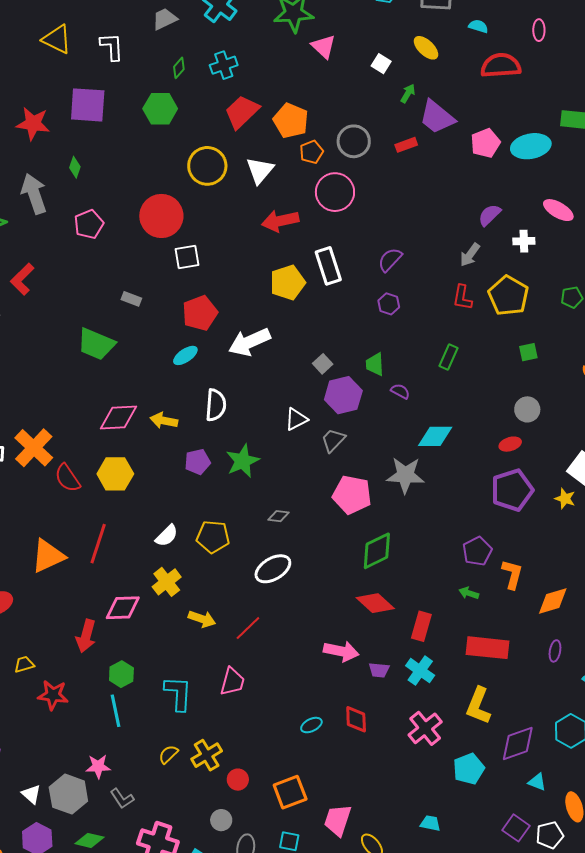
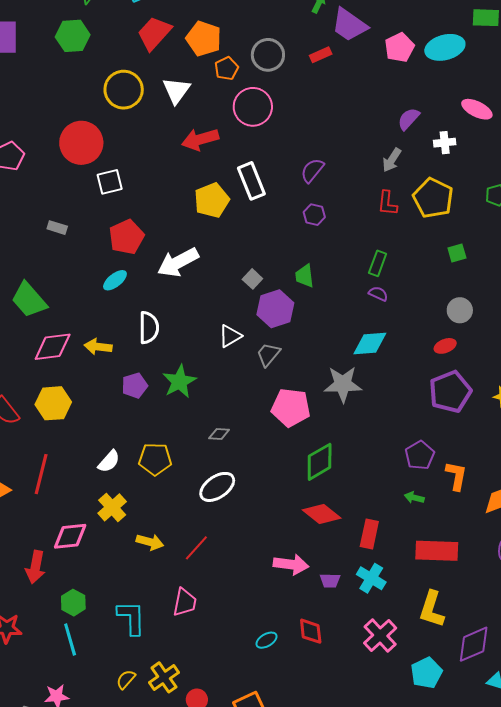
green trapezoid: (96, 344) -> (29, 300), moved, turned 30
purple semicircle: (400, 391) -> (378, 294), moved

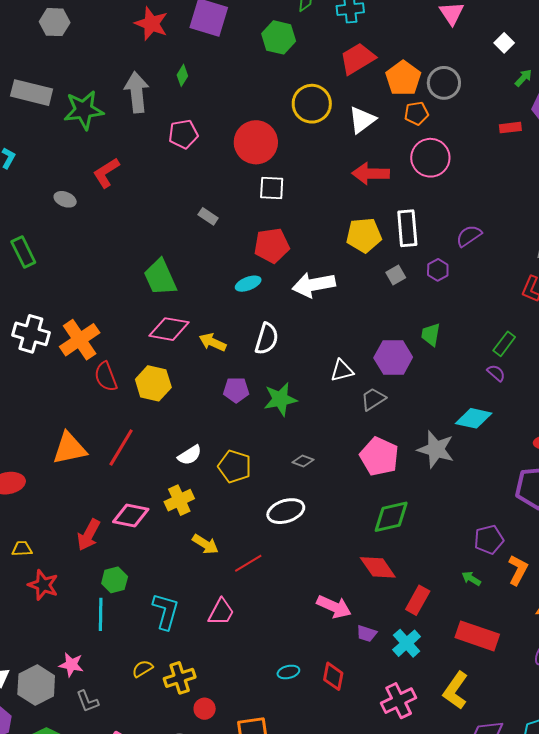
gray circle: (268, 55) -> (444, 83), moved
purple hexagon: (314, 215) -> (438, 270), moved
gray square: (252, 279) -> (396, 275), moved

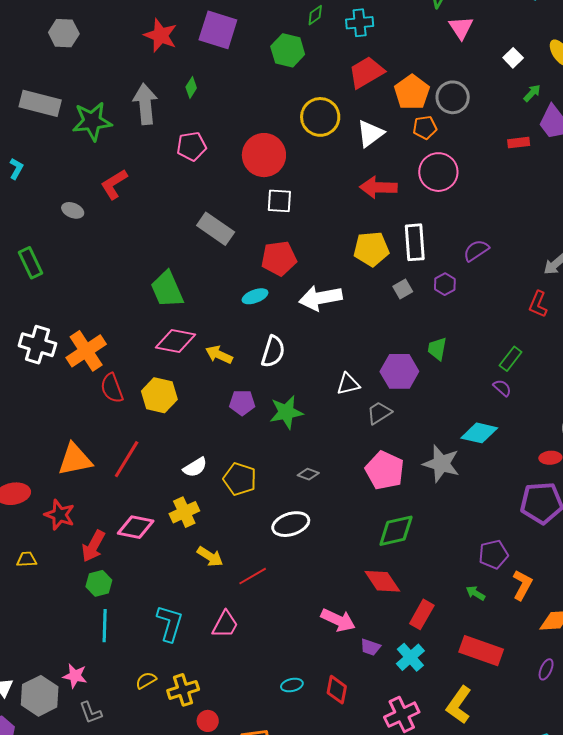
gray rectangle: (208, 216) -> (216, 229), size x1.8
green hexagon: (115, 580) -> (99, 583), moved
red star: (43, 585) -> (60, 515), moved

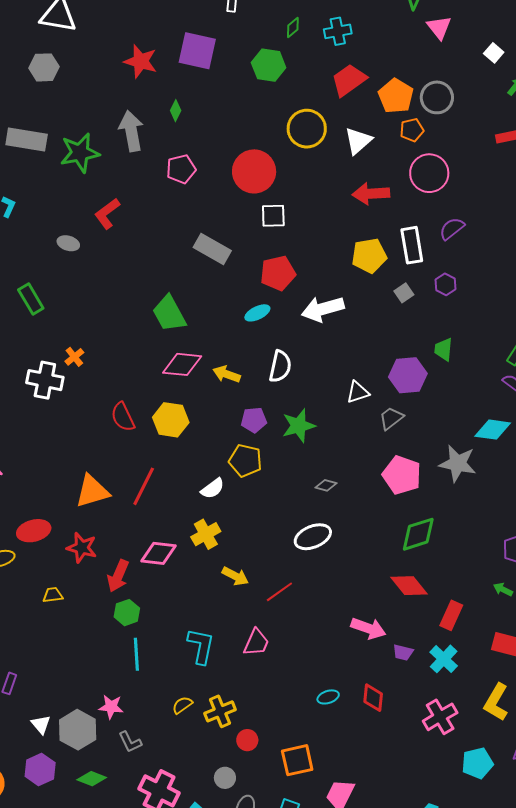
purple semicircle: (476, 250) -> (452, 229), moved
orange cross: (86, 351) -> (74, 357), moved, size x0.5
yellow pentagon: (240, 479) -> (245, 460), moved

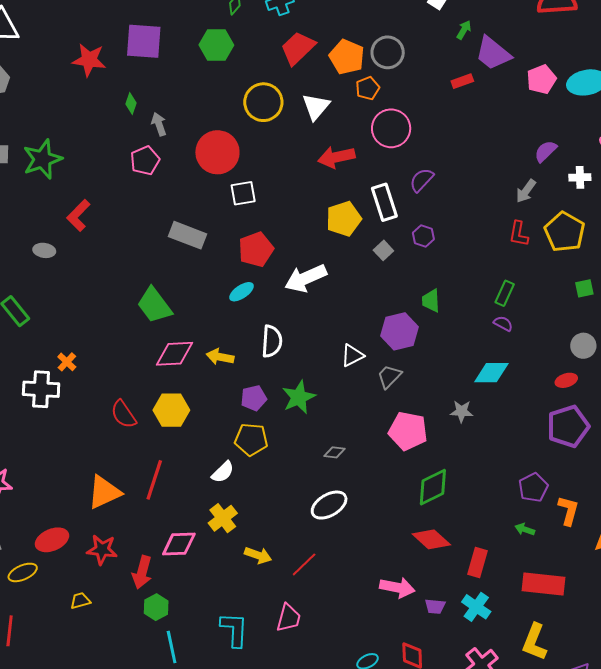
gray arrow: (131, 131) -> (159, 124), moved, size x0.6
gray star: (458, 463) -> (462, 411), size x0.6

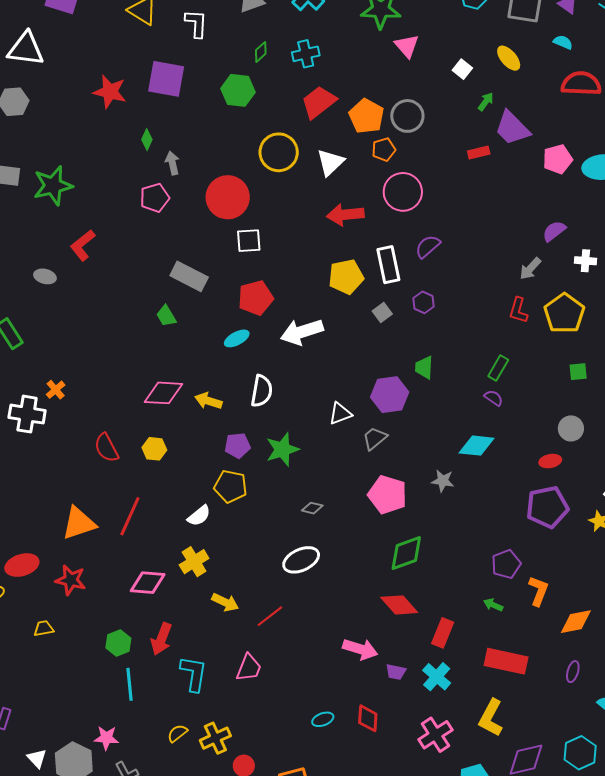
green trapezoid: (154, 305) -> (166, 316), moved, size x0.6
yellow hexagon: (171, 410) -> (154, 449), size x0.7
red arrow: (142, 572) -> (161, 639), moved

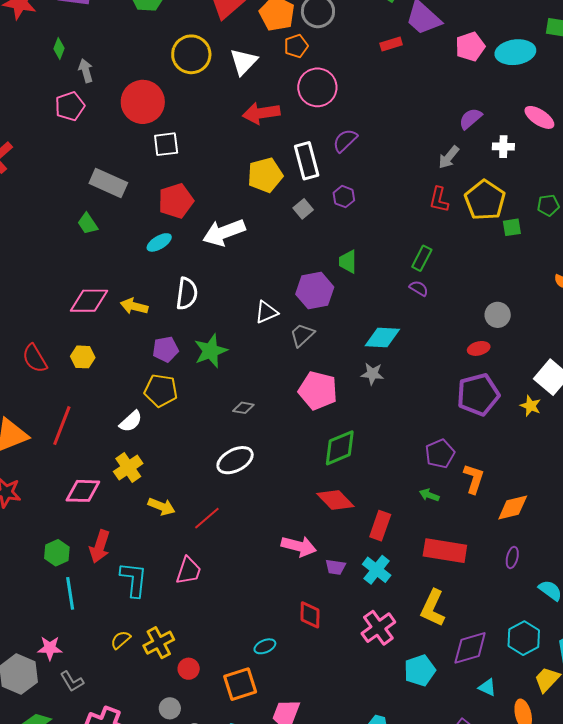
green square: (578, 372) -> (512, 227), moved
cyan diamond: (477, 446) -> (382, 337), moved
cyan ellipse: (323, 719) -> (265, 646), moved

